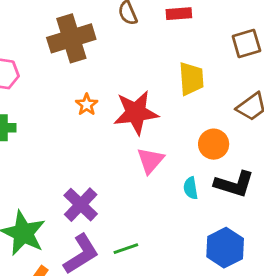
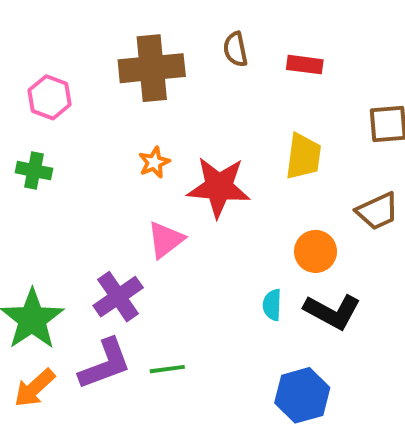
pink triangle: (150, 160) -> (166, 240), moved

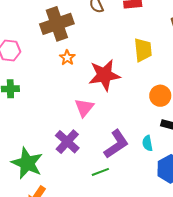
orange star: (154, 162) -> (67, 58), moved
cyan semicircle: (272, 305) -> (147, 143), moved
purple L-shape: (105, 364) -> (116, 144), moved

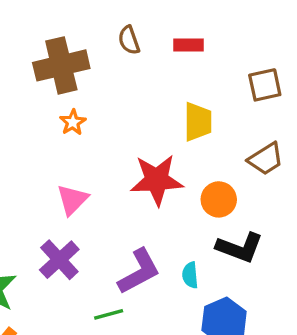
red star: (104, 75) -> (157, 180), moved
pink triangle: (84, 108) -> (72, 200), moved

